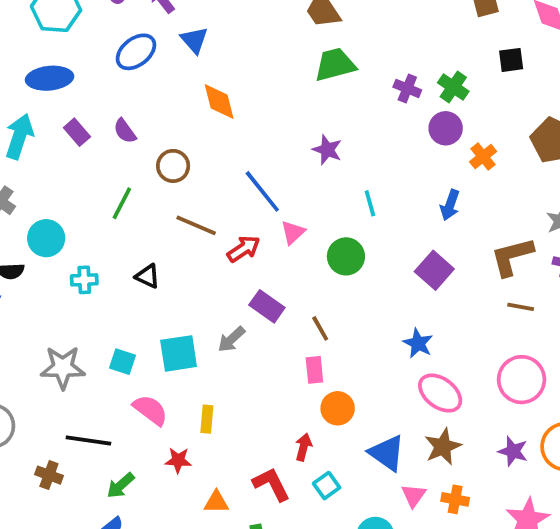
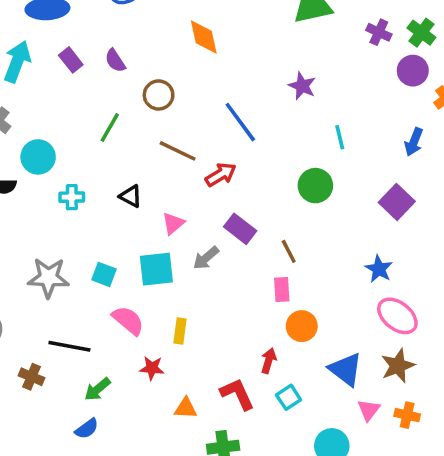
pink triangle: (293, 232) -> (173, 223), moved

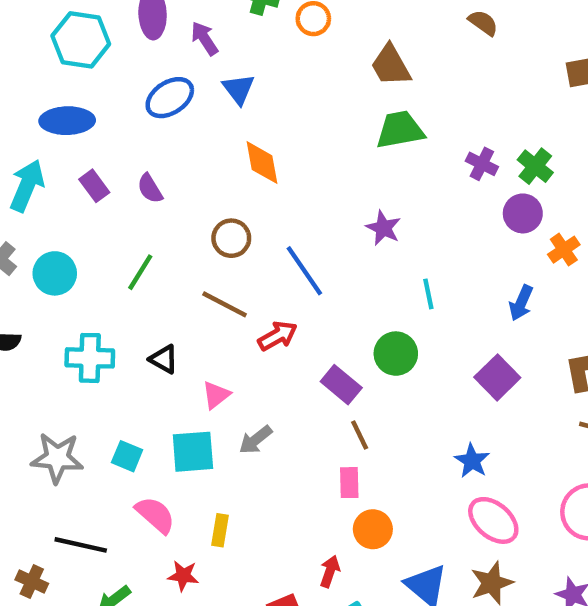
brown circle: (159, 95) -> (231, 238), moved
cyan circle: (38, 157) -> (55, 273), moved
cyan cross: (72, 197) -> (90, 358), size x1.5
purple rectangle: (240, 229) -> (341, 385), moved

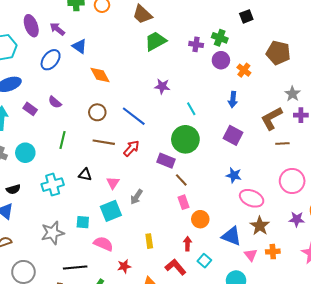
green circle: (396, 354) -> (185, 139), size x1.4
yellow rectangle: (220, 530) -> (149, 241), moved

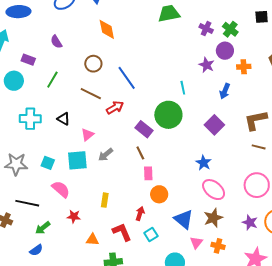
orange cross: (244, 70) -> (244, 67), turned 32
purple star: (162, 86) -> (207, 65), moved
purple rectangle: (30, 109) -> (28, 60), moved, turned -32
brown line: (181, 180) -> (140, 153), moved

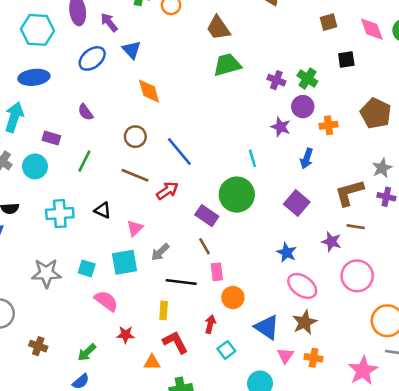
black line: (27, 203) -> (181, 282), moved
purple star: (250, 223) -> (331, 242), moved
red L-shape: (122, 232) -> (175, 342), moved

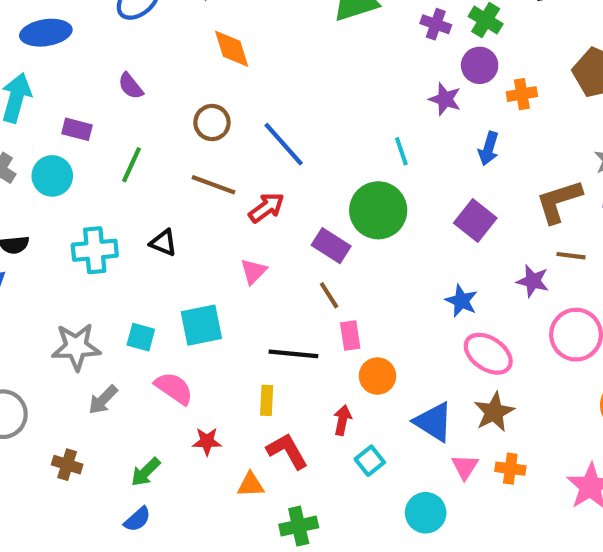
pink triangle: (135, 228) -> (253, 271), moved
gray arrow: (160, 252) -> (103, 400), moved

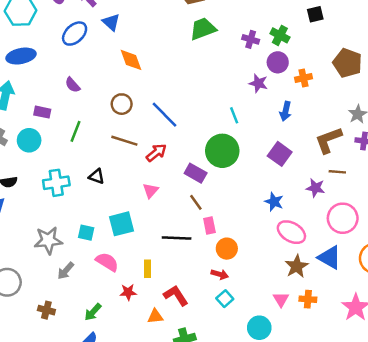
yellow rectangle: (267, 400) -> (148, 269), moved
red arrow: (342, 420) -> (220, 274), moved, turned 98
blue triangle: (434, 422) -> (330, 257), moved

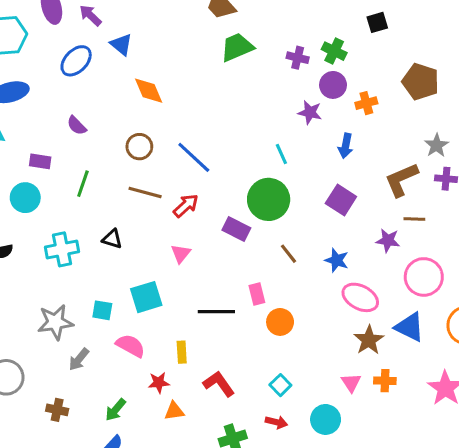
brown line: (196, 202) -> (289, 254), moved
red arrow: (220, 274) -> (276, 422), moved
orange triangle: (155, 316) -> (174, 411), moved

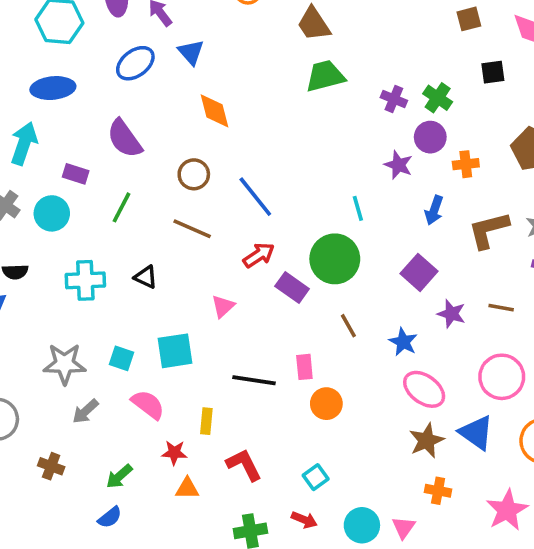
purple semicircle: (77, 125) -> (124, 139), size x1.6
brown L-shape: (401, 180) -> (489, 230), moved
red arrow: (186, 206) -> (259, 255), moved
purple star: (388, 240) -> (451, 314), moved
pink triangle: (351, 383) -> (404, 527), moved

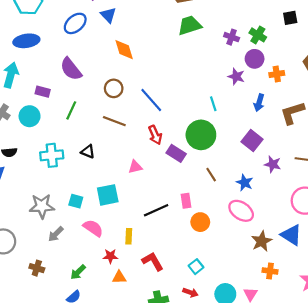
red arrow: (259, 255) -> (155, 135), turned 102
pink triangle: (223, 306) -> (135, 167), turned 32
black line: (254, 380) -> (156, 210), turned -30
pink ellipse: (424, 389) -> (241, 211), moved

